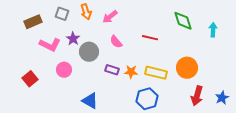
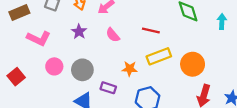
purple star: (73, 39) -> (79, 32), moved
gray circle: (89, 52) -> (82, 70), moved
purple rectangle: (112, 70) -> (108, 88), moved
yellow rectangle: (156, 73) -> (159, 56), moved, turned -35

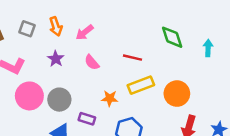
pink circle: (54, 66) -> (29, 96), size x1.5

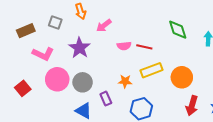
orange arrow: (56, 26) -> (81, 11), moved
purple star: (56, 59) -> (79, 48), size x1.5
pink semicircle: (92, 62) -> (124, 46), moved, turned -56
purple rectangle: (87, 119) -> (106, 99), turned 48

